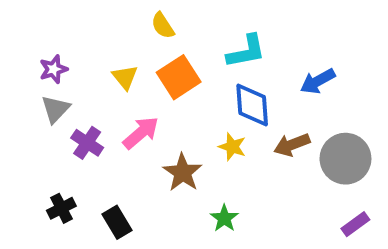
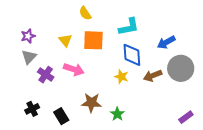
orange square: (179, 77) -> (93, 40), turned 35
pink arrow: (141, 133) -> (74, 69), turned 60
gray circle: (345, 159) -> (181, 68), moved
brown star: (183, 173) -> (91, 103), moved, turned -30

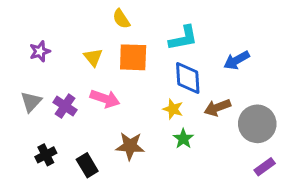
gray triangle: (29, 57) -> (31, 102), moved
gray circle: (181, 68) -> (257, 124), moved
green star: (117, 114) -> (183, 139), moved

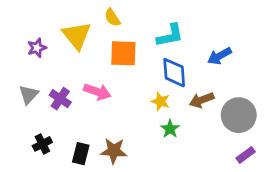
yellow triangle: (93, 57) -> (77, 35), moved, size x1.6
brown star: (130, 146) -> (114, 151), moved
black rectangle: (87, 165) -> (81, 154), turned 45

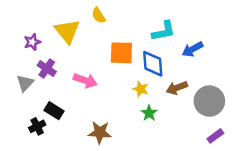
cyan L-shape: (170, 35) -> (164, 31), moved
orange square: (123, 53) -> (121, 53), moved
purple cross: (60, 99) -> (47, 69), moved
black rectangle: (81, 154) -> (54, 111), moved, turned -72

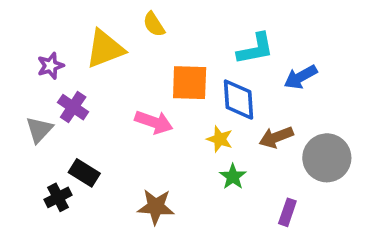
yellow triangle: (67, 31) -> (105, 49), turned 48
pink arrow: (85, 81) -> (154, 122), moved
purple rectangle: (215, 136) -> (287, 212), moved, turned -35

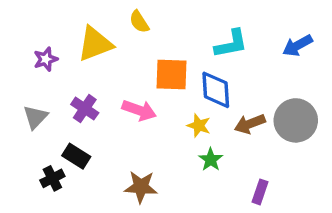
blue arrow: (301, 77) -> (297, 46), moved
purple cross: (73, 107) -> (85, 109), moved
gray circle: (327, 158) -> (296, 120), moved

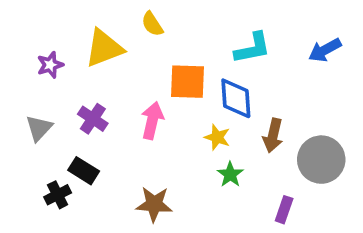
pink arrow: (139, 110) -> (152, 121), turned -96
gray circle: (296, 120) -> (321, 160), moved
brown arrow: (250, 124) -> (273, 135), turned -56

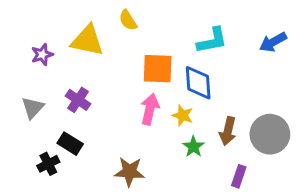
yellow triangle: (104, 48) -> (87, 41), turned 33
pink arrow: (152, 121) -> (150, 109), moved
brown arrow: (273, 135) -> (228, 131), moved

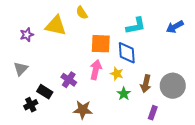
purple cross: (78, 100) -> (69, 80), moved

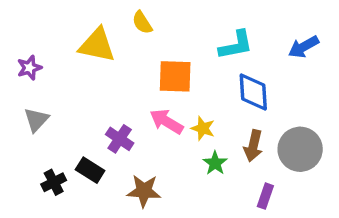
purple star: (27, 35) -> (29, 68), moved
blue diamond: (127, 53) -> (253, 92), moved
pink arrow: (96, 70) -> (166, 121), turned -72
black rectangle: (45, 92) -> (90, 170), moved

